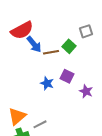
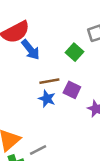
brown line: (51, 52) -> (49, 81), moved

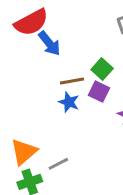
green square: (74, 52) -> (102, 69), moved

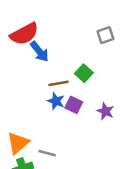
purple square: (99, 92) -> (74, 105), moved
gray line: (58, 164) -> (47, 153), turned 42

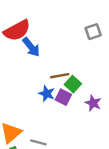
green square: (84, 73) -> (73, 84), moved
brown line: (59, 83) -> (60, 76), moved

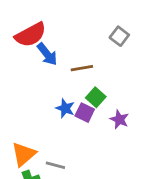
gray square: (93, 32) -> (119, 36), turned -35
brown line: (60, 76) -> (82, 68), moved

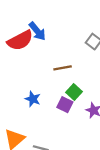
blue arrow: (47, 54) -> (37, 31), moved
blue star: (65, 108) -> (33, 99), moved

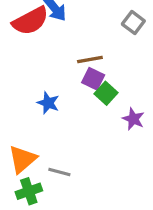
purple square: (65, 105) -> (93, 79), moved

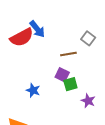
brown line: (90, 59) -> (68, 54), moved
green square: (106, 93) -> (70, 84), turned 32

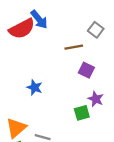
purple square: (62, 75) -> (86, 70), moved
green square: (70, 84) -> (82, 113), moved

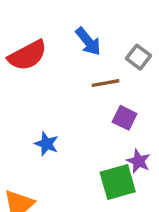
blue arrow: (39, 19) -> (88, 41), moved
green square: (82, 113) -> (118, 182), size x1.5

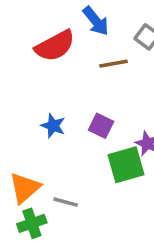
red semicircle: (27, 55) -> (55, 46), moved
purple square: (125, 118) -> (101, 126), moved

